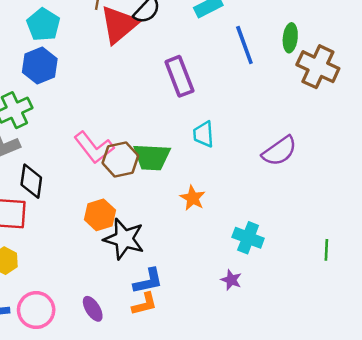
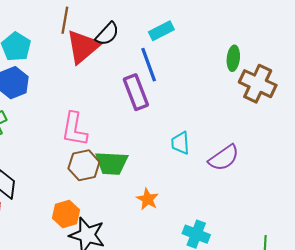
blue line: (244, 45) -> (149, 65), moved
cyan trapezoid: (204, 134) -> (180, 143), moved
pink L-shape: (94, 147) -> (74, 129), moved, turned 48

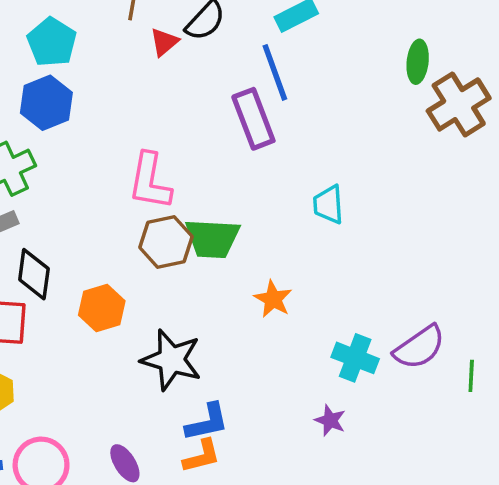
red triangle: (83, 47) -> (164, 42), size x0.5
brown cross: (258, 84) -> (459, 105), turned 33
purple semicircle: (224, 158) -> (419, 347), moved
orange hexagon: (66, 214) -> (102, 308), moved

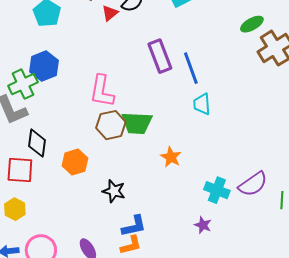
green ellipse: (418, 62) -> (252, 24), turned 55
blue line: (275, 72) -> (191, 68), moved
blue hexagon: (46, 103) -> (44, 66), moved
black star: (171, 360) -> (114, 191), size x0.7

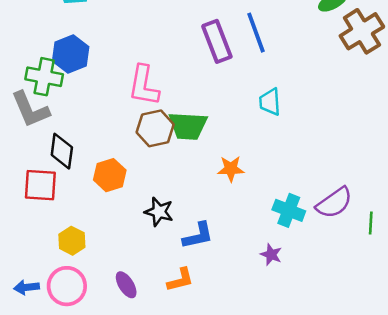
blue line: (191, 68) -> (256, 33), moved
green cross: (23, 84) -> (44, 77), turned 36
orange star: (171, 157) -> (231, 169), turned -30
yellow hexagon: (15, 209) -> (72, 241), moved
blue L-shape: (134, 226) -> (198, 236), moved

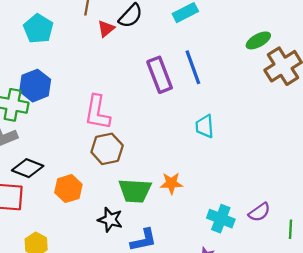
green trapezoid: (188, 126) -> (135, 191), moved
black diamond: (62, 151) -> (28, 168), turned -76
purple semicircle: (334, 203) -> (259, 212), size x0.7

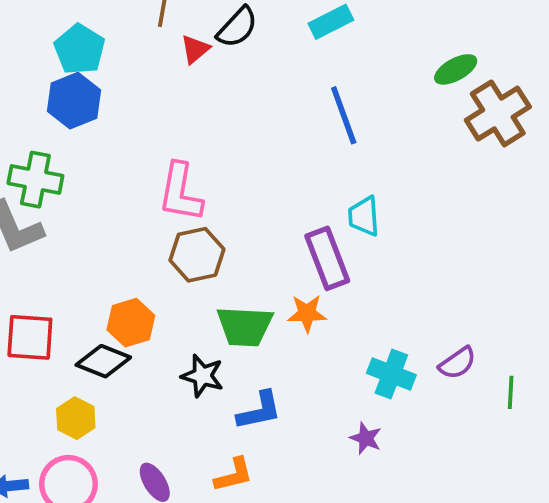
purple rectangle: (160, 75) -> (327, 258), moved
blue hexagon: (35, 86) -> (74, 101), moved
black diamond: (28, 168) -> (103, 361), moved

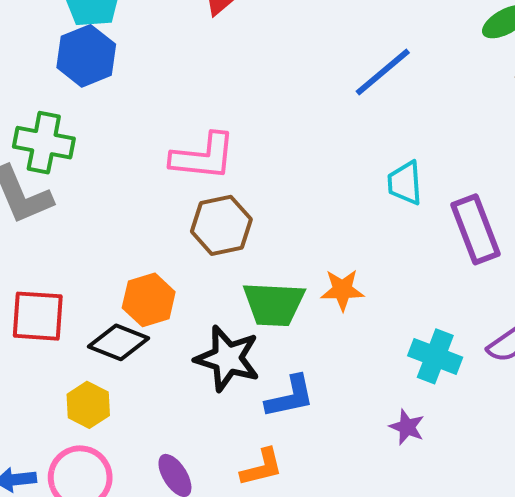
blue line: (344, 115) -> (383, 72), turned 70
pink L-shape: (180, 192) -> (203, 157), turned -94
purple rectangle: (327, 258) -> (476, 229), moved
black star: (202, 376) -> (227, 358), size x1.4

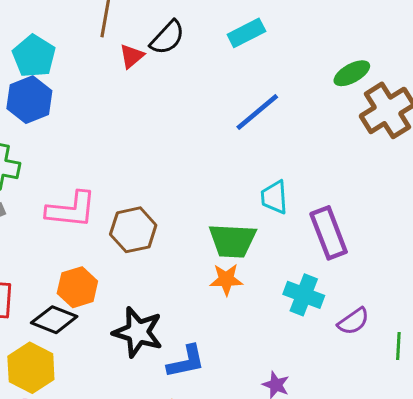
pink L-shape: (203, 157) -> (71, 210), moved
green trapezoid: (274, 304) -> (232, 241), moved
cyan cross: (435, 356) -> (304, 295), moved
yellow hexagon: (88, 405) -> (31, 368), size x1.4

